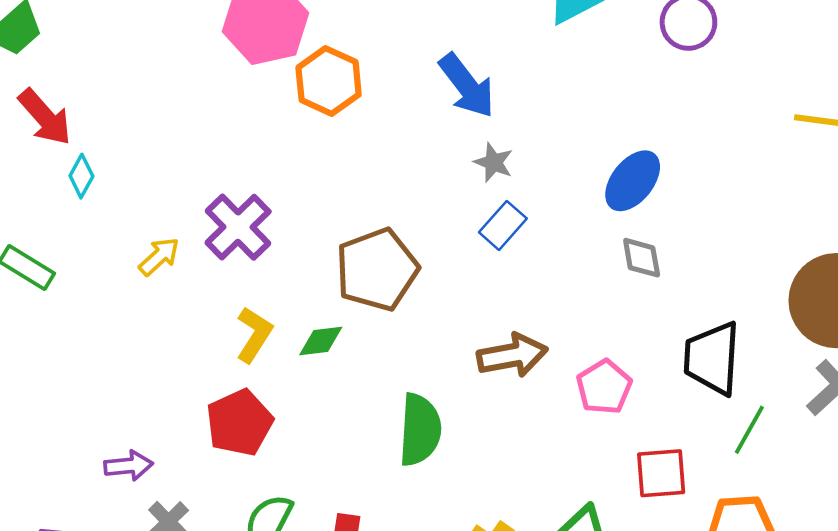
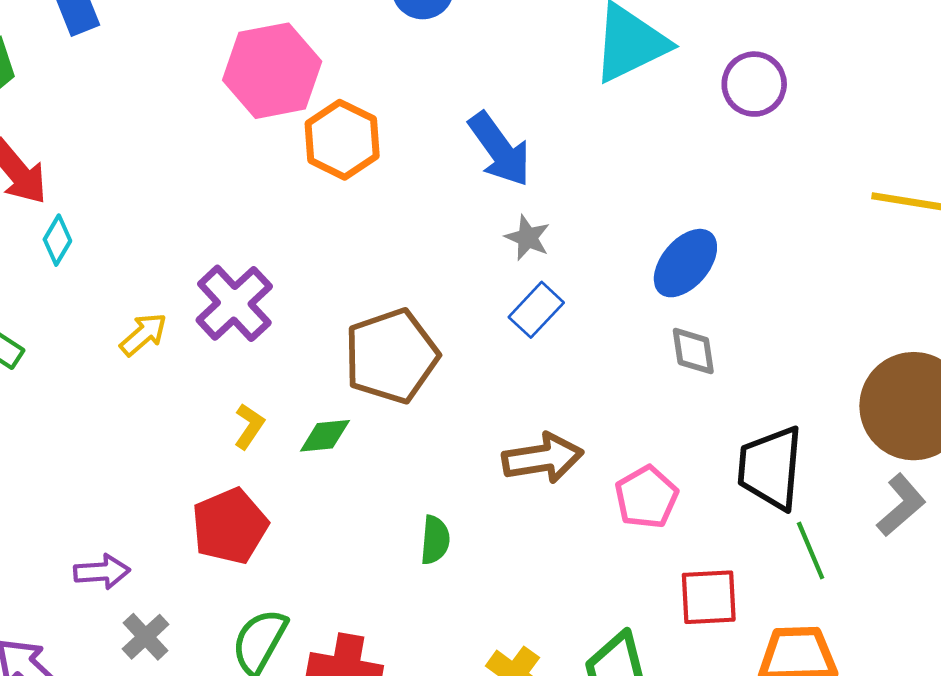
yellow L-shape: (254, 335) -> (249, 426), size x0.7
green semicircle: (420, 430) -> (435, 540), size x0.6
green line: (749, 430) -> (811, 550), turned -54

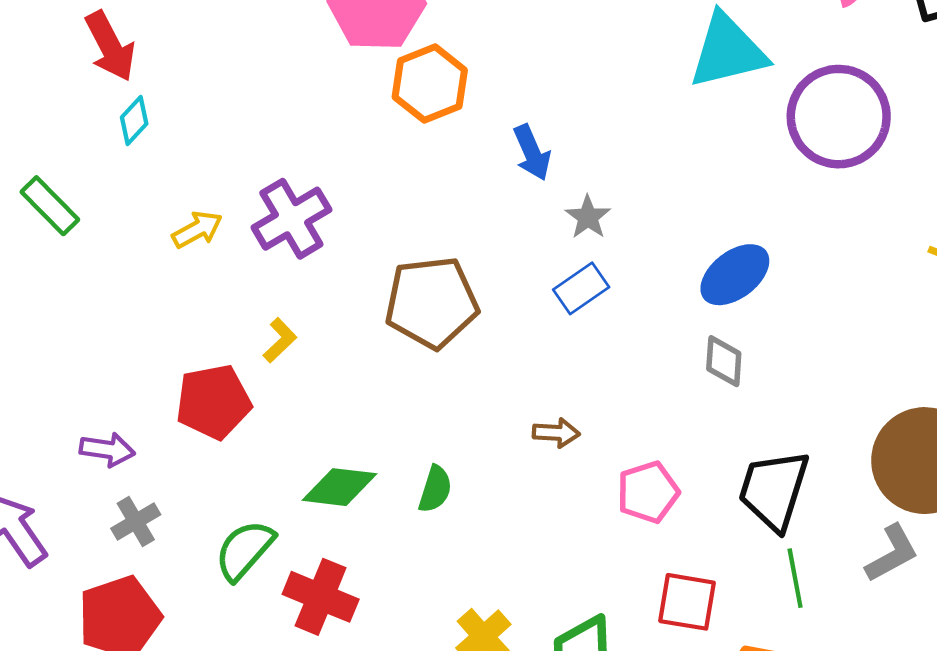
purple circle: (754, 84) -> (839, 117), size x1.6
blue arrow: (500, 149) -> (532, 152), moved, size x0.7
green diamond: (325, 436) -> (339, 487), moved, size x1.4
brown arrow: (543, 458) -> (556, 433), size x0.6
red pentagon: (230, 526) -> (213, 402), moved

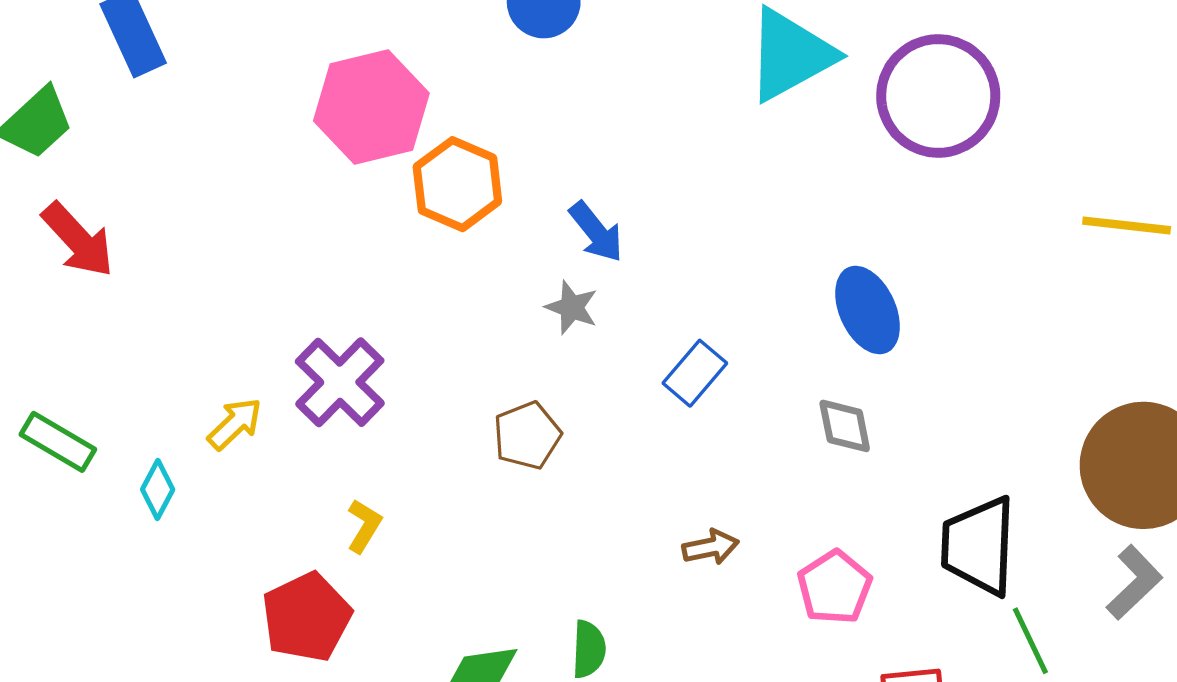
cyan diamond: (134, 121) -> (158, 490), moved
gray star: (588, 217) -> (572, 307), moved
blue ellipse: (735, 275) -> (868, 310), turned -62
brown pentagon: (432, 302) -> (527, 435), size x0.6
gray diamond: (724, 361) -> (845, 426), moved

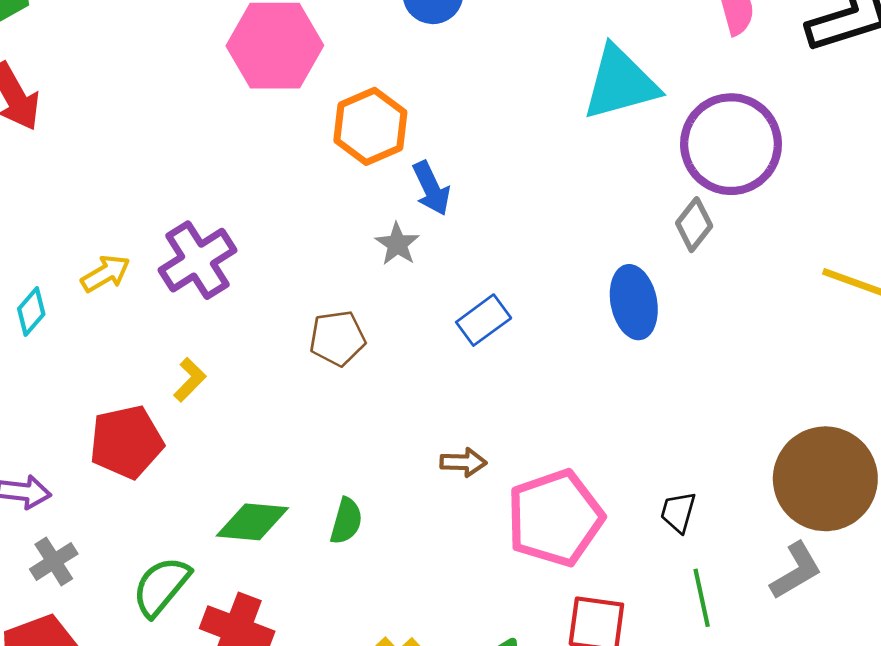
orange hexagon: (457, 184) -> (370, 126), moved
gray diamond: (845, 426) -> (694, 225), moved, turned 36
black trapezoid: (979, 546) -> (678, 512), size x0.5
pink pentagon: (835, 587) -> (555, 518), size x1.6

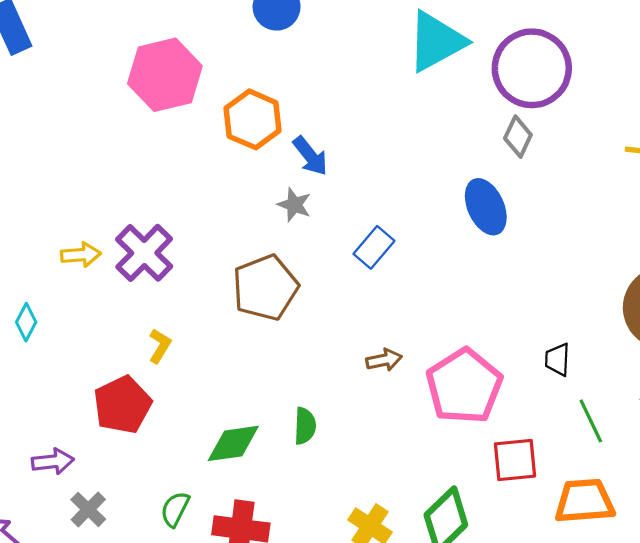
yellow arrow: (106, 274) -> (81, 255), moved, turned 39
brown pentagon: (337, 338) -> (265, 288), size x1.5
green semicircle: (161, 586) -> (175, 509), size x0.7

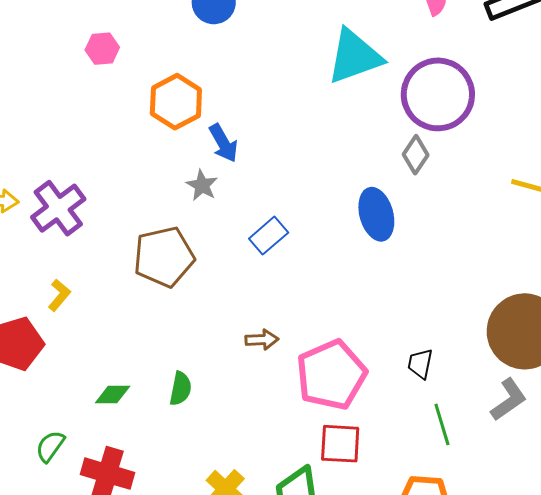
pink hexagon: (165, 75) -> (102, 49), size x0.5
green diamond: (233, 443) -> (113, 394), size x0.7
red square: (515, 460) -> (340, 444), moved

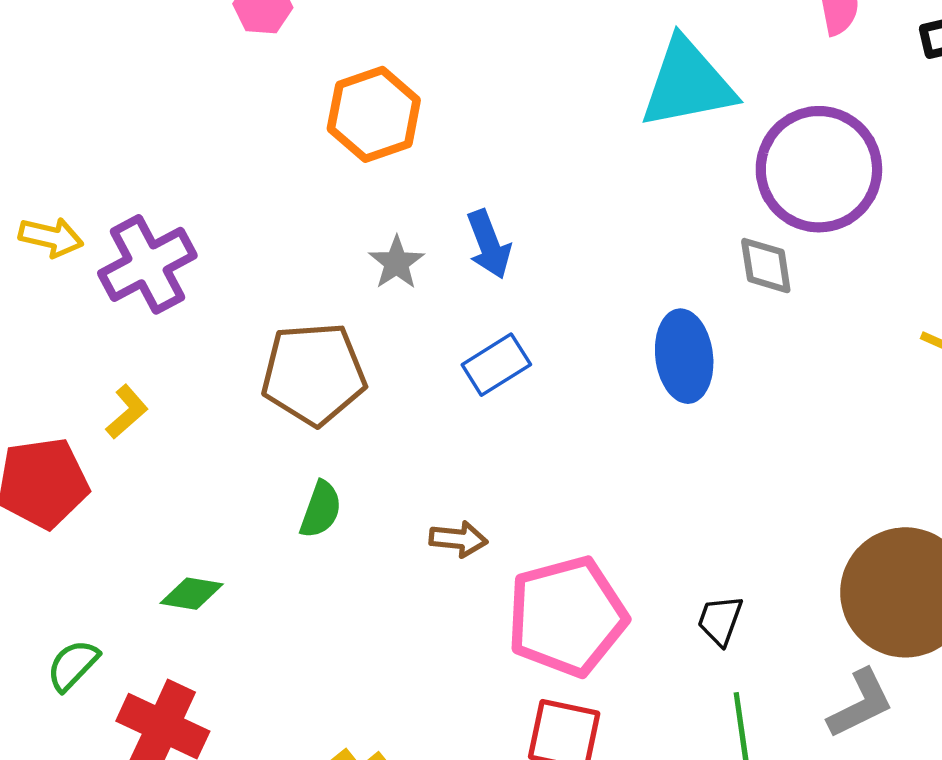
blue arrow: (223, 143) -> (489, 244), moved
gray diamond: (416, 155) -> (766, 266), turned -51
green semicircle: (180, 389) -> (321, 510), moved

